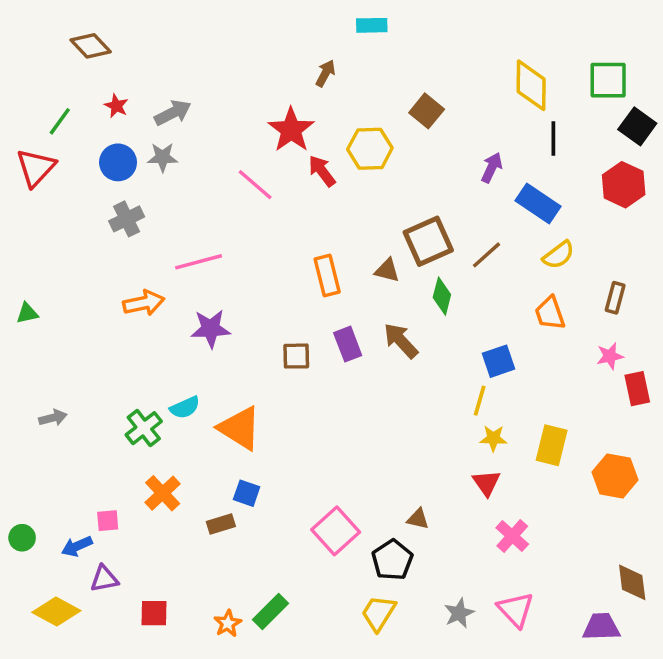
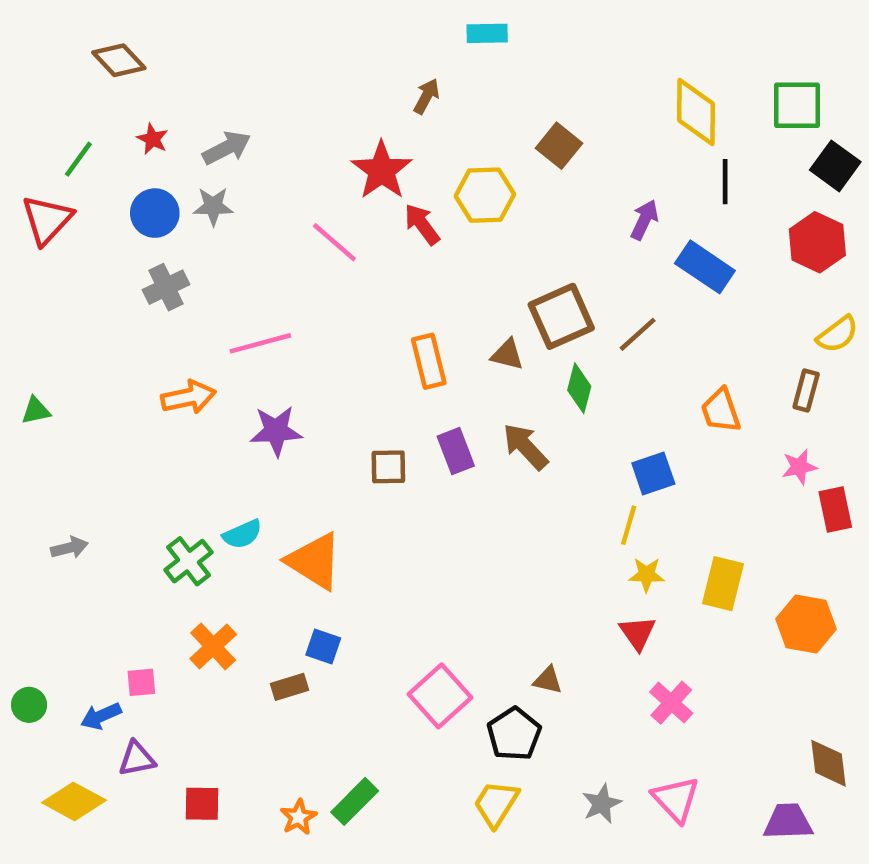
yellow semicircle: (558, 255) -> (837, 334), moved

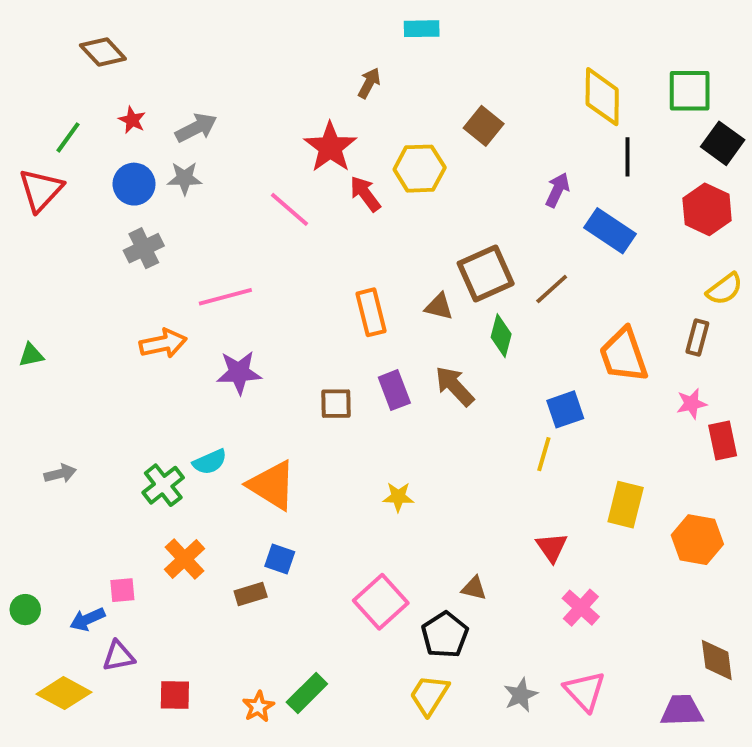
orange trapezoid: (721, 411) -> (624, 355), size x1.4
yellow star: (647, 575) -> (398, 497), moved

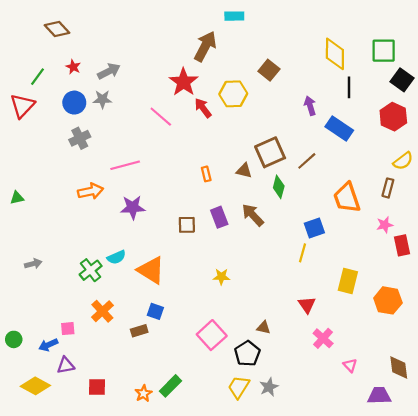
brown arrow: (369, 83) -> (205, 46), size x1.8
purple arrow: (558, 190) -> (310, 106), turned -42
orange rectangle: (371, 312) -> (206, 174), size x0.6
pink triangle: (585, 691) -> (350, 365), moved, size x0.6
gray star: (521, 695) -> (269, 387), moved

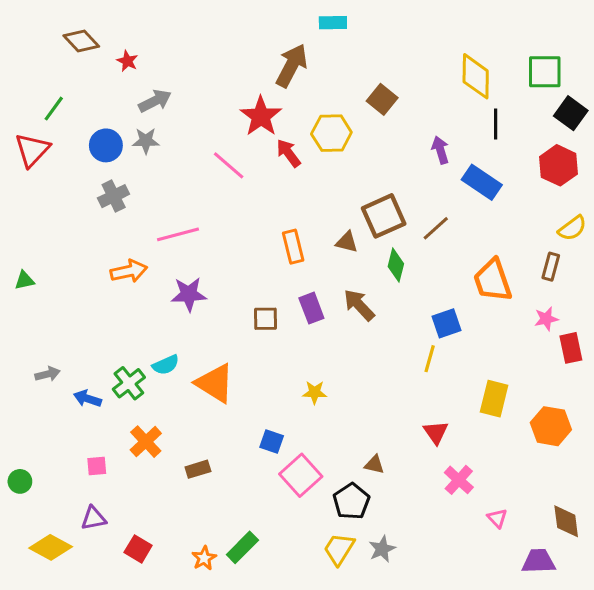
red star: (73, 67) -> (127, 61), moved
orange rectangle: (206, 174) -> (293, 247), size x1.5
blue square: (155, 311) -> (272, 442), moved
blue arrow: (48, 345) -> (87, 399), moved, turned 42
red square: (97, 387) -> (138, 549), turned 30

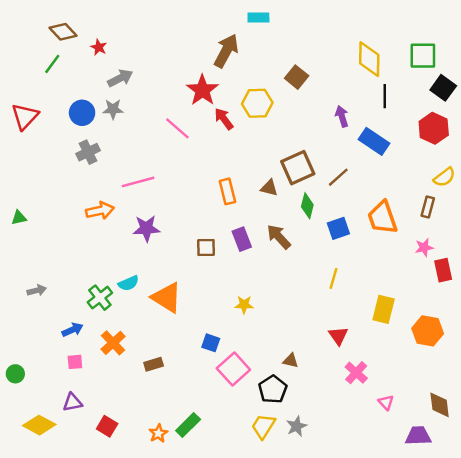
green line: (54, 109) -> (52, 64), moved
blue square: (447, 323) -> (338, 228), moved
blue arrow: (87, 399) -> (73, 330), moved, turned 138

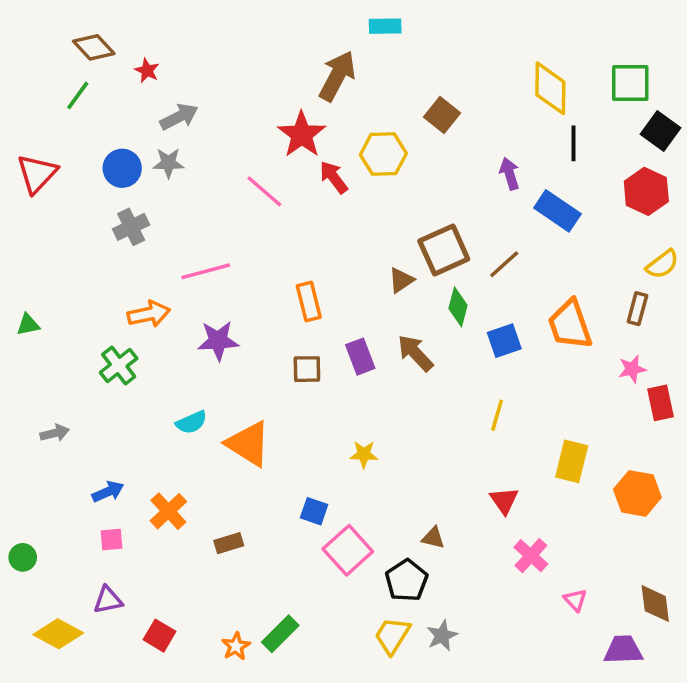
brown triangle: (269, 188) -> (401, 280), turned -48
orange rectangle: (227, 191) -> (309, 302), moved
green cross: (100, 298) -> (119, 365), moved

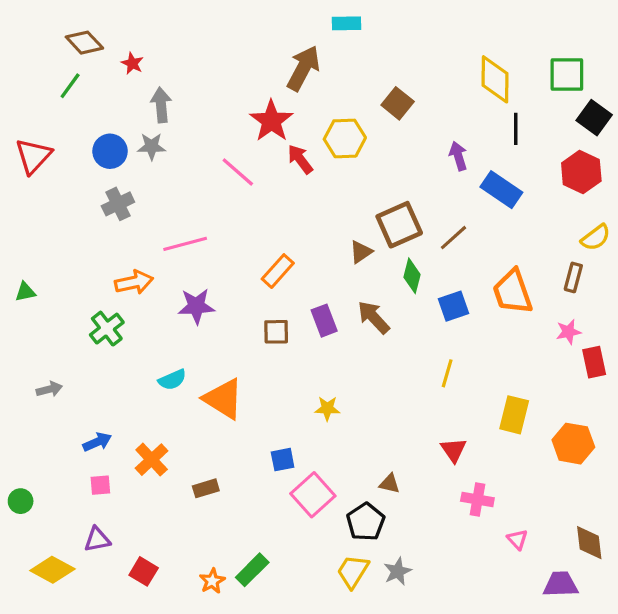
gray arrow: (179, 117) -> (161, 105), turned -68
orange rectangle: (309, 302) -> (278, 271), turned 56
blue square: (314, 511) -> (283, 460), turned -30
pink cross: (531, 556) -> (477, 500), turned -32

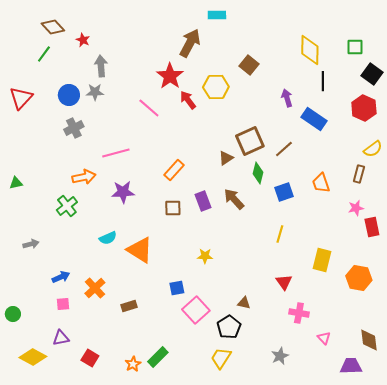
green square: (567, 75) -> (355, 47), size x0.7
orange trapezoid: (513, 292) -> (321, 183), size x0.7
gray star: (398, 571) -> (280, 356), moved

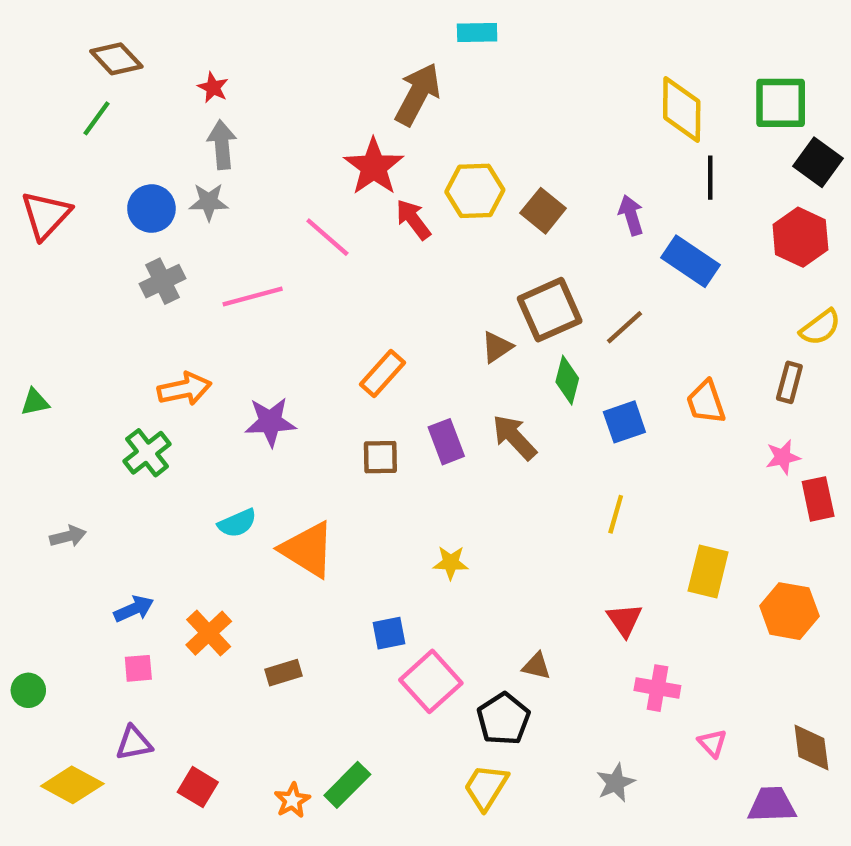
red star: (83, 40) -> (213, 88), moved
green square: (355, 47) -> (781, 103), size x1.5
brown square: (249, 65) -> (543, 211), moved
pink line: (116, 153) -> (253, 297), moved

